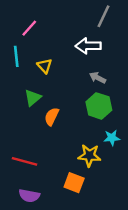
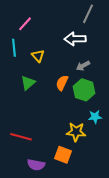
gray arrow: (98, 78) -> (83, 66), turned -56
orange semicircle: (52, 117) -> (62, 83), moved
purple semicircle: (29, 196) -> (36, 165), moved

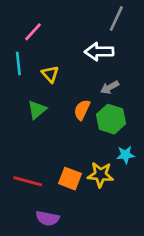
orange square: (63, 155) -> (70, 179), moved

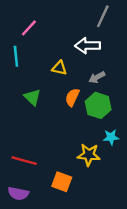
yellow triangle: (50, 74) -> (59, 68), moved, turned -35
green triangle: (37, 110) -> (32, 97), turned -36
orange square: (70, 179) -> (62, 182), moved
purple semicircle: (48, 218) -> (18, 193), moved

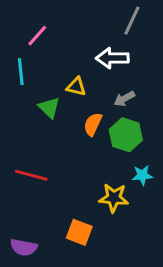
green triangle: (32, 97) -> (49, 108), moved
red line: (24, 161) -> (31, 175), moved

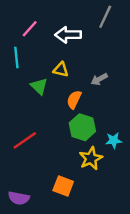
white arrow: (112, 58) -> (68, 35), moved
green hexagon: (126, 135) -> (82, 127), moved
red line: (31, 175) -> (25, 140), turned -50
yellow star: (114, 198) -> (91, 158), turned -30

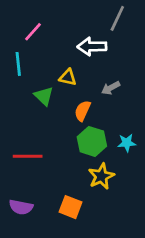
white arrow: (68, 35) -> (92, 46), moved
red line: (25, 140) -> (28, 156), turned 35
cyan star: (114, 140) -> (127, 143), moved
purple semicircle: (19, 198) -> (21, 207), moved

